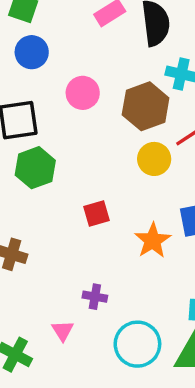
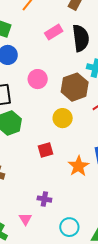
yellow circle: (154, 159) -> (63, 118), moved
cyan circle: (137, 344) -> (69, 227), size x0.7

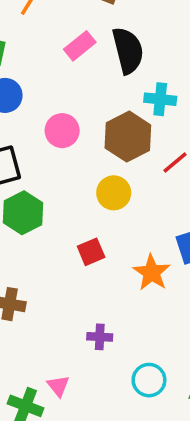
pink triangle: (25, 219) -> (58, 386), moved

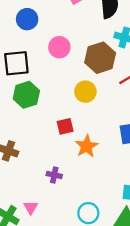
orange star: (152, 273) -> (87, 146), moved
purple cross: (100, 337) -> (54, 175), moved

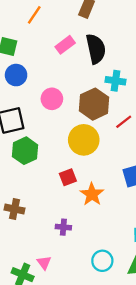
yellow circle: (85, 92) -> (84, 140), size x1.4

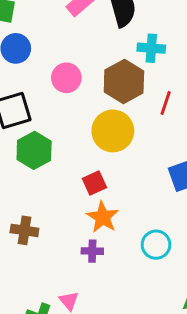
red line: (124, 122) -> (166, 103), turned -30
orange star: (92, 194) -> (103, 217), moved
cyan circle: (102, 261) -> (156, 245), moved

